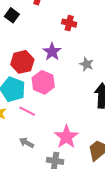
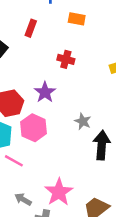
gray star: (86, 64) -> (83, 121), moved
gray arrow: (27, 143) -> (23, 199), moved

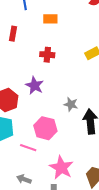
pink hexagon: (34, 128) -> (45, 128), moved
pink line: (14, 161) -> (28, 148), moved
gray arrow: (23, 199) -> (24, 179), moved

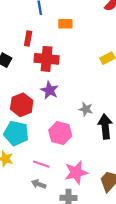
red cross: (47, 55) -> (47, 59), moved, size x1.6
pink line: (28, 148) -> (41, 164), moved
pink star: (61, 168) -> (76, 172), turned 30

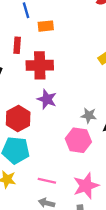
orange rectangle: (65, 24) -> (46, 26), moved
pink hexagon: (60, 133) -> (78, 140), moved

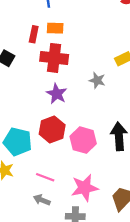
orange rectangle: (46, 26) -> (55, 28), moved
gray star: (89, 115) -> (97, 80), moved
red hexagon: (18, 118) -> (52, 130), moved

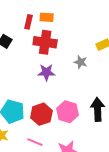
purple star: (57, 94) -> (46, 72), turned -30
red hexagon: (52, 130) -> (41, 114), moved

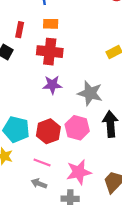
red rectangle: (29, 22) -> (20, 30), moved
gray star: (81, 62) -> (90, 93), moved, size x1.6

